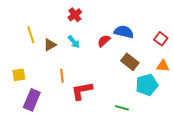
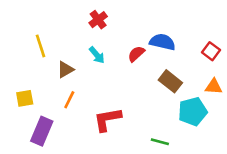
brown triangle: (50, 45) -> (65, 70), moved
orange line: (62, 76) -> (69, 100), moved, turned 32

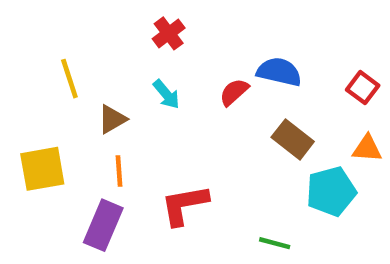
yellow square: (25, 98) -> (42, 169), size x1.5
orange line: (69, 100) -> (119, 171), turned -30
purple rectangle: (42, 131) -> (103, 225), moved

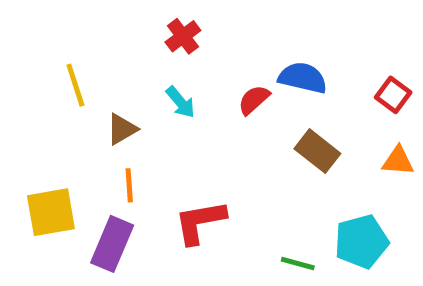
yellow square: (42, 169) -> (51, 212), moved
cyan pentagon: (331, 191) -> (361, 242), moved

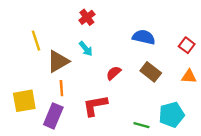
red semicircle: (254, 100) -> (114, 73), moved
brown triangle: (122, 129) -> (58, 61), size x1.5

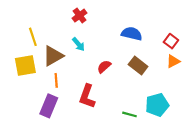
orange triangle: (189, 76) -> (173, 61), moved, turned -32
yellow square: (24, 101) -> (25, 66), moved
red L-shape: (95, 105) -> (87, 96), turned -60

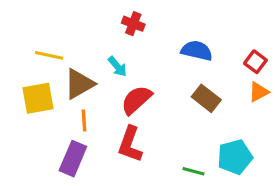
red cross: (80, 16) -> (133, 24), moved, turned -32
yellow line: (33, 37) -> (49, 55), turned -60
red semicircle: (104, 67) -> (136, 100), moved, size x1.5

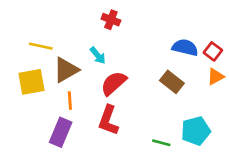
blue semicircle: (197, 51) -> (185, 47), moved

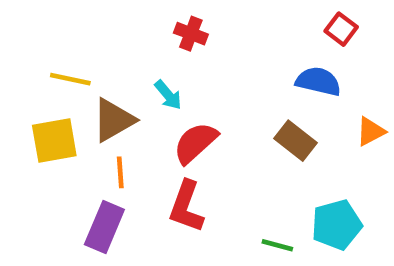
red square: (213, 51) -> (341, 29), moved

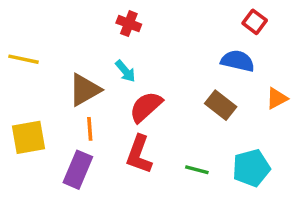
red cross: (191, 34) -> (129, 24), moved
yellow line: (70, 79) -> (23, 59), moved
yellow square: (54, 141) -> (29, 137), moved
green line: (277, 245) -> (197, 170), moved

